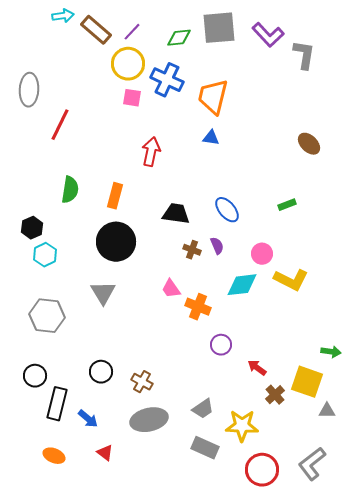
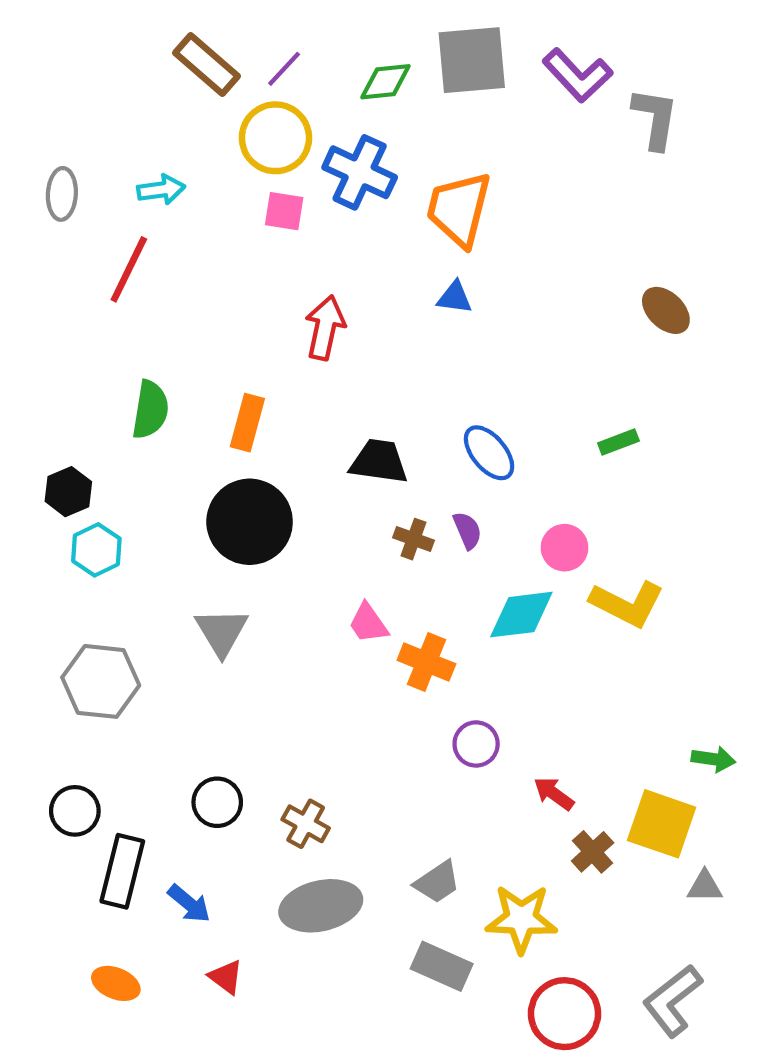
cyan arrow: (63, 16) -> (161, 190), moved
gray ellipse: (29, 90) -> (62, 194), size x0.7

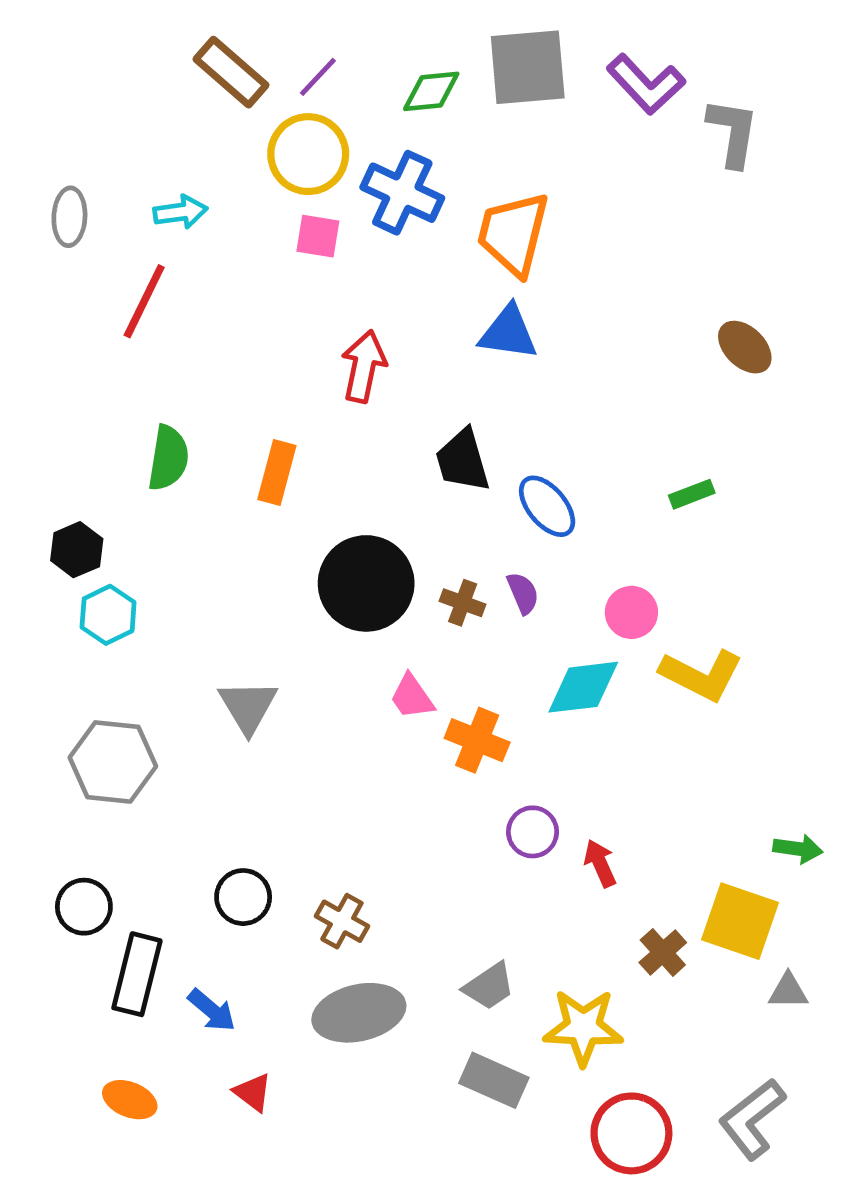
blue triangle: (455, 297) -> (508, 333), size x1.5
black trapezoid: (379, 461) -> (463, 460), moved, turned -114
black circle: (250, 522) -> (366, 583), moved
red arrow: (554, 794) -> (600, 863), moved, turned 30

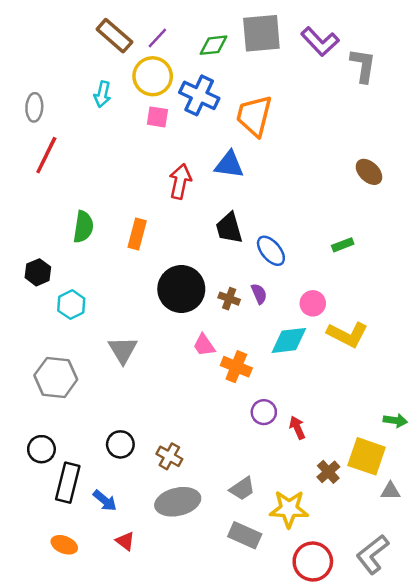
cyan arrow: (180, 212) -> (102, 94), moved, turned 110
red line: (144, 301) -> (46, 155), moved
blue triangle: (508, 333) -> (229, 165), moved
cyan hexagon: (108, 615) -> (71, 305), moved

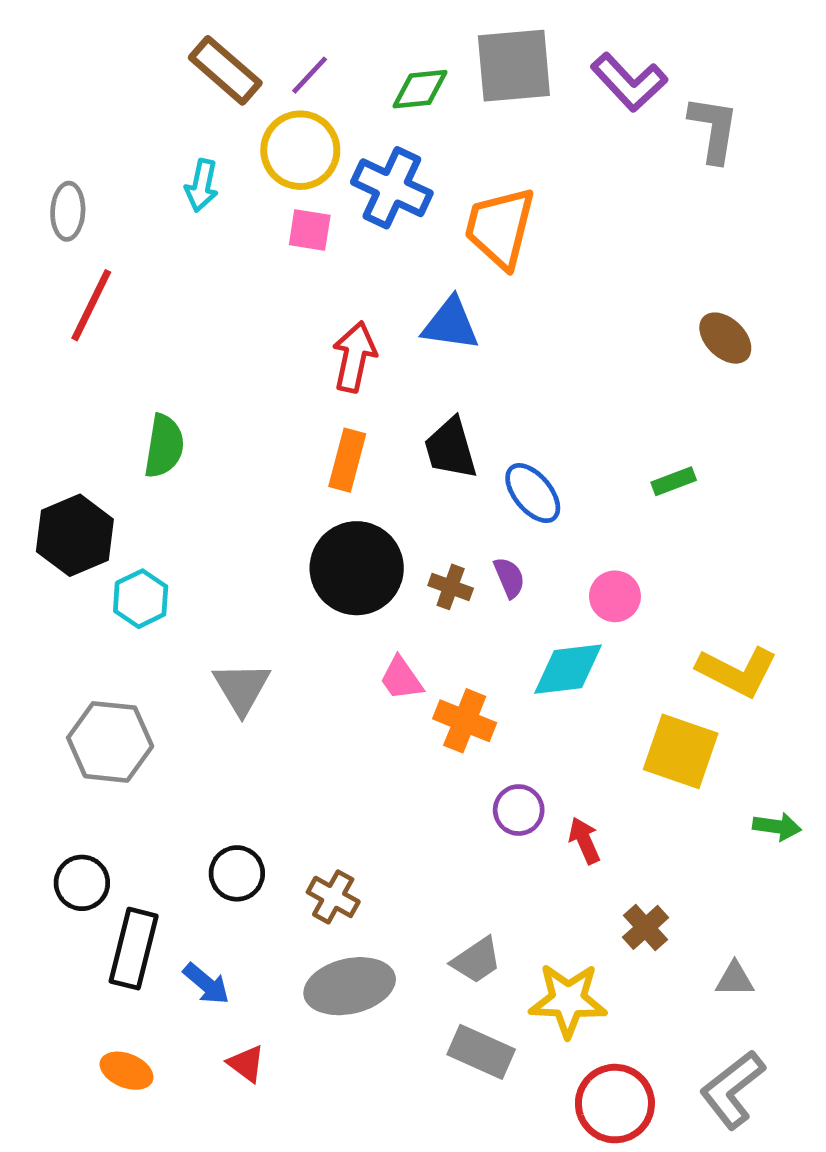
orange rectangle: (137, 234) -> (347, 460), moved
black hexagon: (38, 272) -> (75, 535), size x1.5
yellow L-shape: (347, 334) -> (737, 671), moved
yellow square: (367, 456) -> (681, 751), moved
gray triangle: (390, 491) -> (735, 979), moved

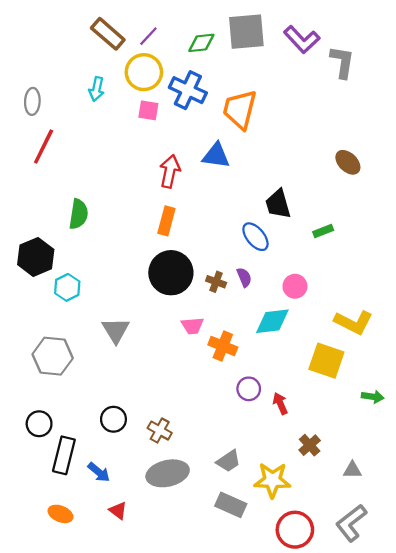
black trapezoid: (451, 448) -> (278, 204), moved
pink trapezoid: (401, 679) -> (192, 326), turned -60

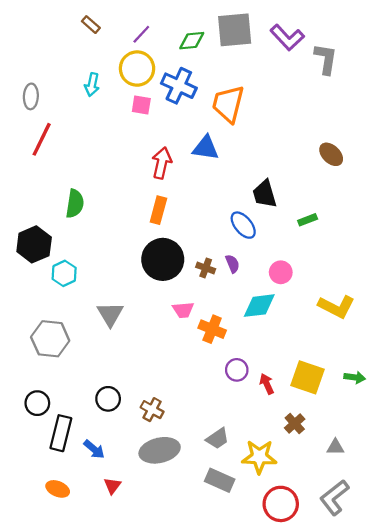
brown rectangle: (108, 34) -> (91, 25), moved, size x0.6
yellow square: (326, 361) -> (308, 377), moved
red triangle: (118, 511) -> (112, 486), turned 30

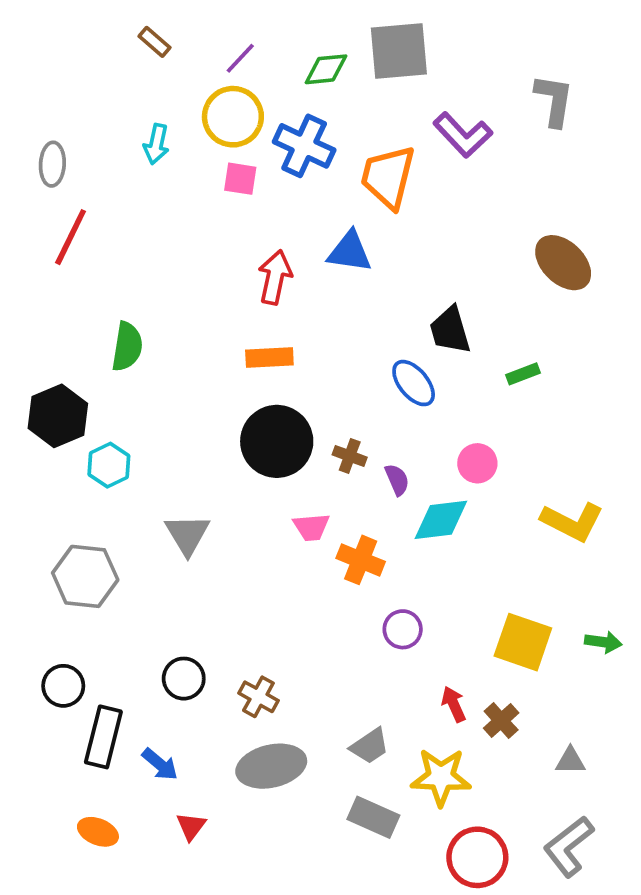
purple L-shape: (287, 37) -> (463, 135), moved
brown ellipse: (331, 154) -> (563, 263), size x1.4
orange rectangle: (158, 210) -> (269, 357), turned 72
purple semicircle: (232, 264) -> (397, 480), moved
red arrow: (267, 384) -> (454, 704), moved

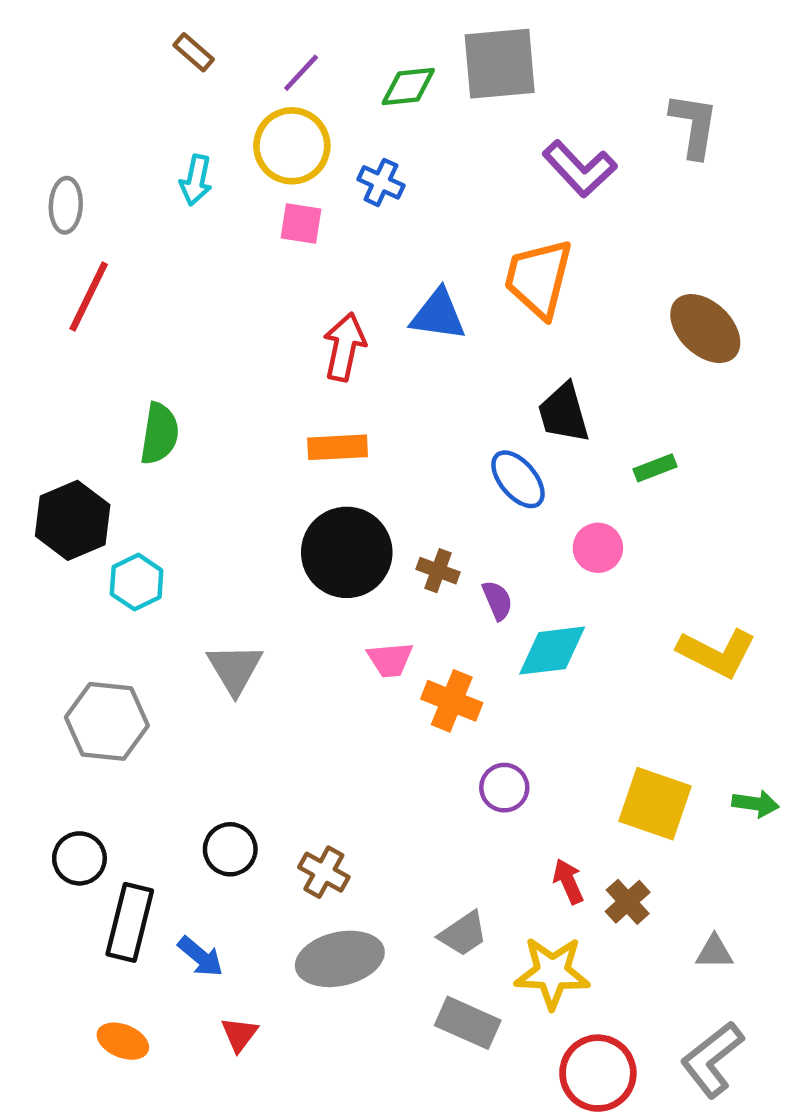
blue cross: (304, 146) -> (381, 182), size x0.6
orange trapezoid: (388, 177) -> (539, 278), moved
pink circle: (477, 463) -> (598, 548), moved

